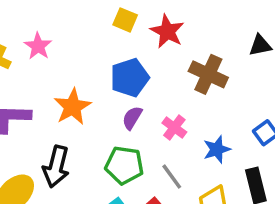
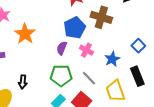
blue pentagon: (130, 78) -> (75, 28), moved
orange star: (72, 107) -> (25, 34), moved
black arrow: (56, 167) -> (23, 82), size x0.6

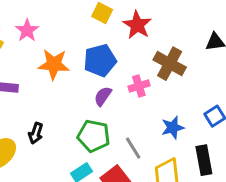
blue pentagon: (75, 28) -> (100, 60), moved
orange star: (25, 34) -> (54, 64), turned 30
pink cross: (86, 50) -> (139, 86), moved, turned 32

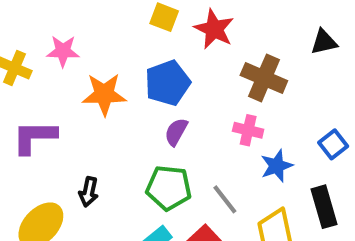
pink star: (27, 30) -> (63, 51), turned -30
pink cross: (139, 86) -> (248, 130), moved, turned 36

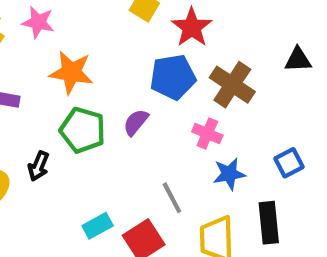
blue pentagon: (167, 83) -> (173, 77), moved
green pentagon: (169, 188) -> (83, 130), moved

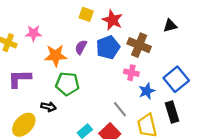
purple semicircle: (136, 122) -> (81, 47), moved
blue square: (289, 163) -> (176, 79), size x1.6
black arrow: (38, 166) -> (48, 107), turned -88

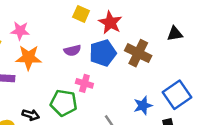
purple semicircle: (81, 47) -> (72, 50), turned -136
orange star: (56, 55) -> (29, 58), moved
pink cross: (131, 73) -> (84, 83), moved
green pentagon: (67, 84) -> (64, 103), moved

